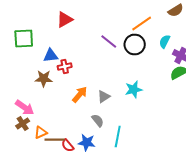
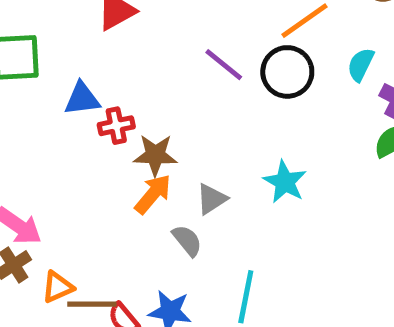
brown star: (44, 78) -> (155, 155), moved
cyan star: (134, 90) -> (285, 182), turned -30
gray semicircle: (98, 120) -> (187, 241), moved

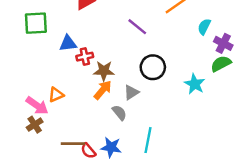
black circle: (287, 72) -> (153, 67), moved
cyan star: (285, 182) -> (195, 84), moved
orange triangle: (58, 287) -> (56, 95), moved

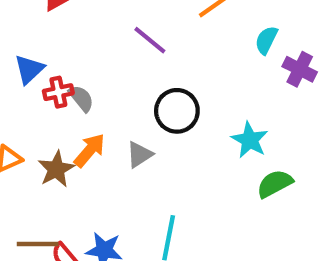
blue triangle: (68, 43) -> (29, 69), turned -36
green semicircle: (221, 64) -> (275, 184), moved
brown star: (104, 71) -> (56, 169), moved, turned -30
gray semicircle: (119, 113) -> (81, 98), moved

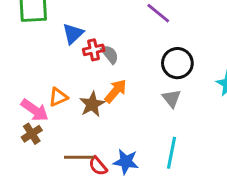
gray triangle: (139, 155) -> (172, 98), moved, turned -36

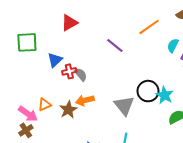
black circle: (177, 63) -> (148, 91), moved
orange arrow: (116, 91) -> (85, 100), turned -144
gray triangle: (172, 98) -> (124, 106), size x1.5

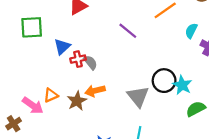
brown cross: (26, 130) -> (14, 124), moved

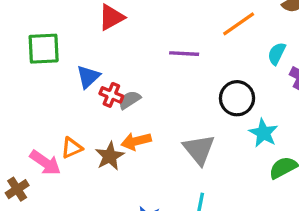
purple line: (128, 31) -> (184, 54), turned -36
red cross: (78, 59) -> (111, 95), turned 35
gray semicircle: (90, 62) -> (130, 100), turned -84
black circle: (164, 81) -> (237, 98), moved

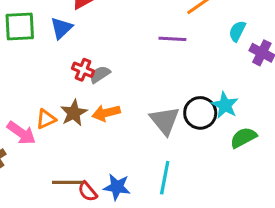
purple line: (184, 54) -> (172, 39), moved
blue triangle: (88, 77) -> (61, 28), moved
black circle: (237, 98) -> (200, 113), moved
brown star: (110, 156) -> (74, 113), moved

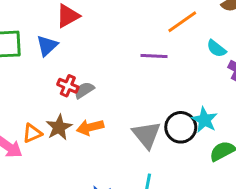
cyan semicircle: (237, 31) -> (216, 49), turned -78

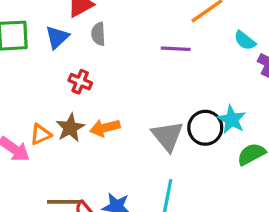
gray semicircle: (84, 90) -> (98, 34), moved, turned -60

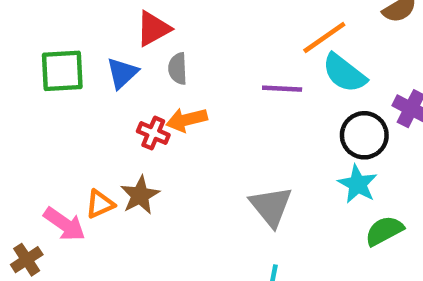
cyan semicircle: (245, 41) -> (344, 73), moved, size x1.5
orange arrow: (105, 128) -> (187, 120), moved
black circle: (205, 128) -> (364, 135), moved

